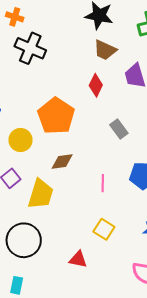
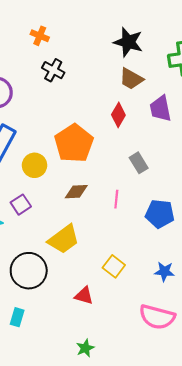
black cross: (30, 48) -> (53, 70), size x0.7
pink line: (103, 183) -> (116, 199), moved
yellow trapezoid: (41, 194) -> (64, 239), moved, turned 32

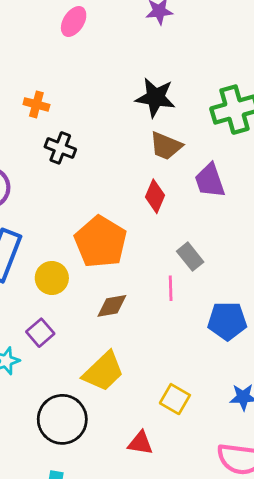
pink line: (116, 199) -> (171, 288), moved

